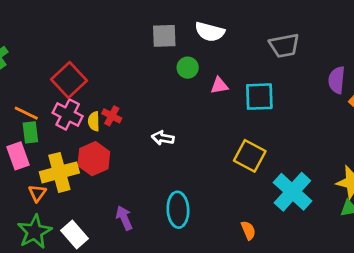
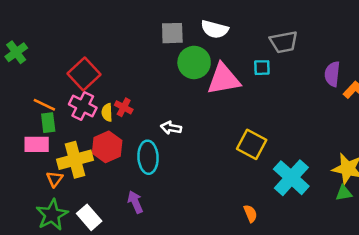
green circle: (188, 68) -> (194, 62), size x1.6
pink triangle: (219, 86) -> (224, 79), size x2.0
cyan square: (259, 97) -> (262, 68), moved, size x0.6
pink rectangle: (18, 156) -> (37, 144), turned -70
cyan ellipse: (178, 210) -> (148, 157), moved

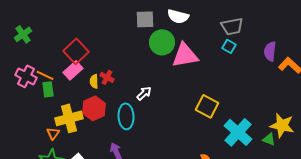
cyan square: (262, 68) -> (229, 46), moved, turned 32
pink cross: (83, 106) -> (26, 76), moved
white arrow: (171, 128) -> (144, 93), turned 126
pink rectangle: (37, 144) -> (73, 70), moved, turned -42
green triangle: (344, 193) -> (269, 139), moved, turned 32

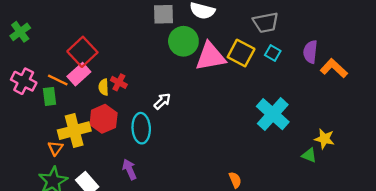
cyan square: (229, 46) -> (273, 53), moved
orange line: (45, 75) -> (58, 80), moved
yellow square: (207, 106) -> (241, 53), moved
yellow star: (282, 125) -> (324, 139), size x0.7
cyan cross: (238, 132) -> (273, 114), moved

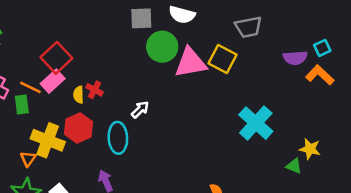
purple semicircle: (310, 52) -> (295, 58), turned -100
cyan square: (273, 53) -> (322, 48), moved, turned 35
yellow cross: (74, 131) -> (48, 140), turned 36

